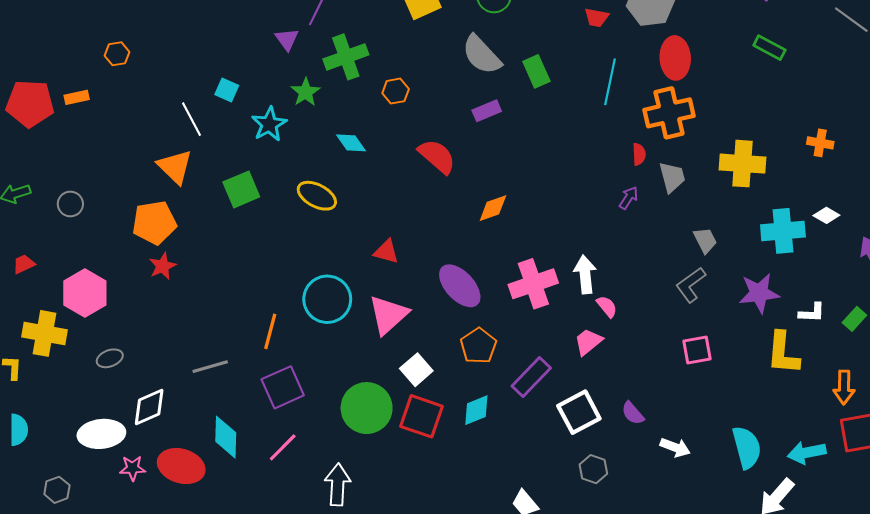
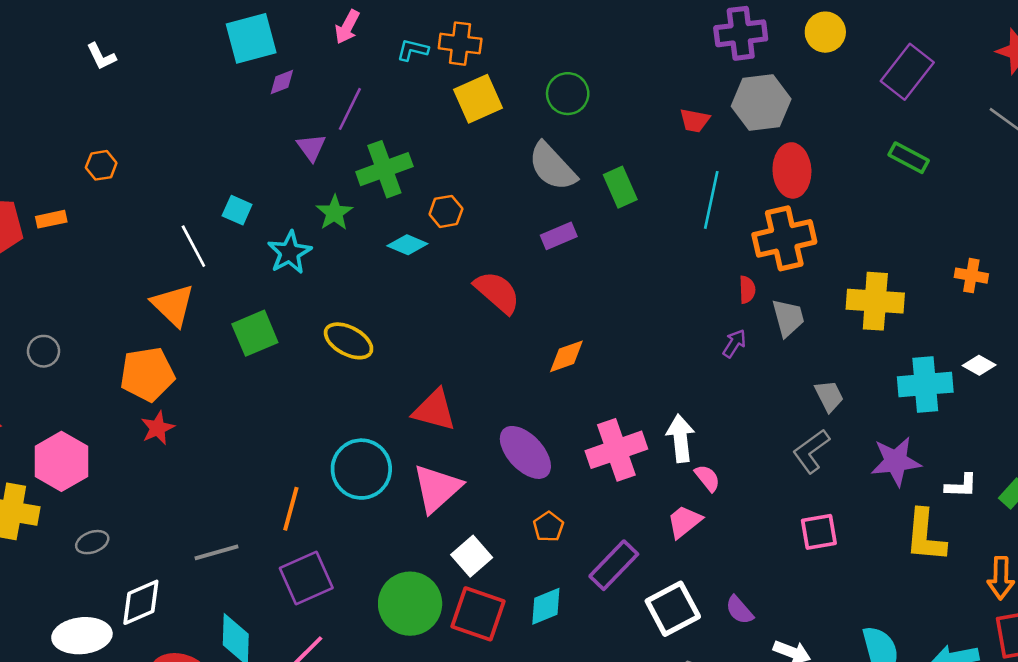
cyan diamond: (351, 143) -> (407, 245), moved, turned -32
red triangle: (386, 252) -> (434, 410), size x1.4
orange pentagon: (478, 346) -> (548, 527), size x0.7

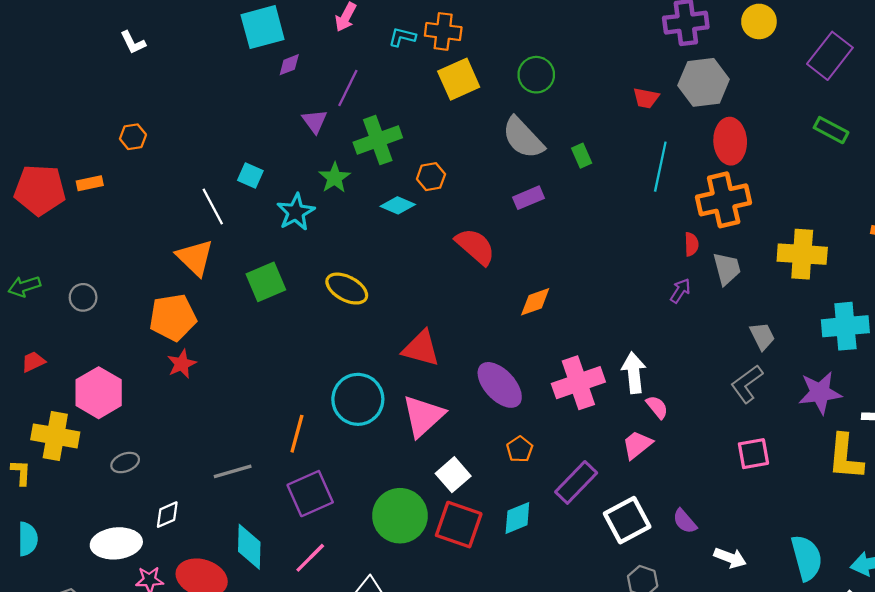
green rectangle: (620, 187) -> (582, 156), size x0.7
white diamond: (141, 602) -> (167, 515), size x0.7

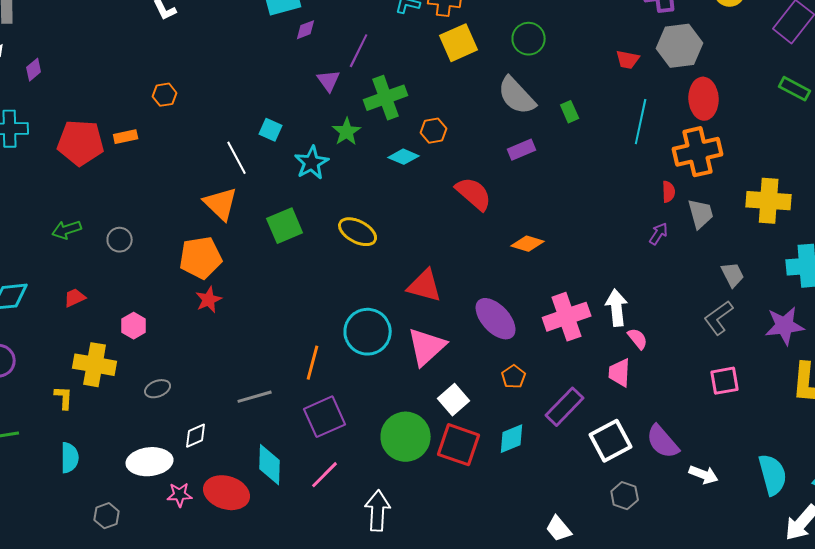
orange diamond: (535, 302) -> (528, 244), turned 36
pink hexagon: (99, 393) -> (134, 326), size x0.6
pink trapezoid: (637, 445) -> (620, 373), turned -48
purple semicircle: (685, 521) -> (663, 442), size x1.5

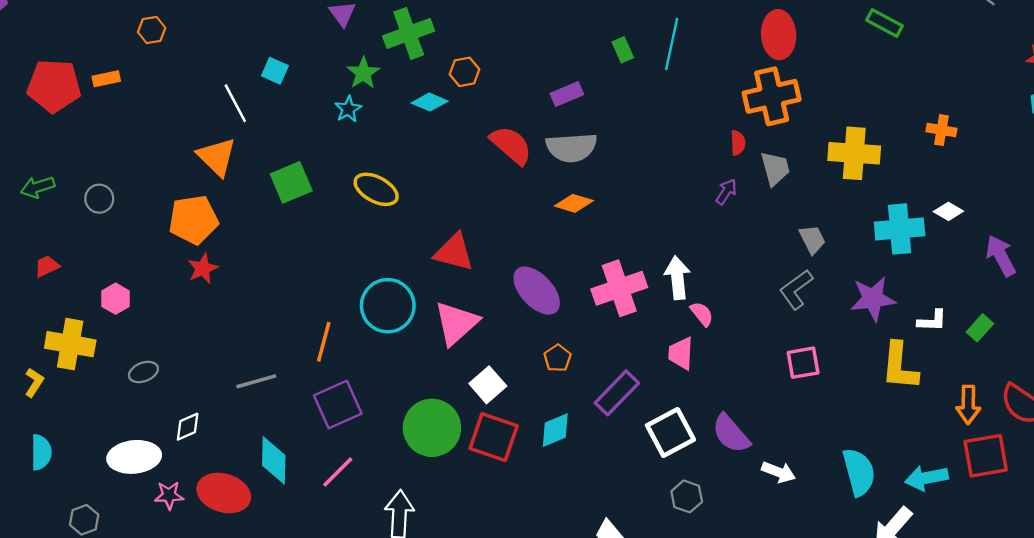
gray semicircle: (517, 96) -> (572, 147), moved, turned -51
cyan line: (641, 122) -> (672, 44), moved
cyan star: (312, 163) -> (348, 109), moved, size x0.7
yellow L-shape: (64, 398) -> (34, 382), turned 30

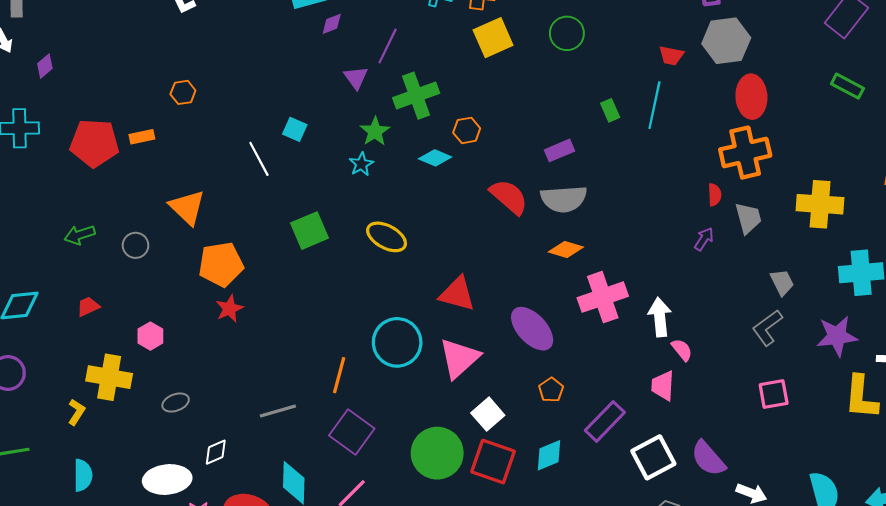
orange triangle: (217, 157) -> (187, 207), moved
pink cross: (619, 288) -> (603, 297), moved
purple square: (338, 405) -> (352, 432), turned -30

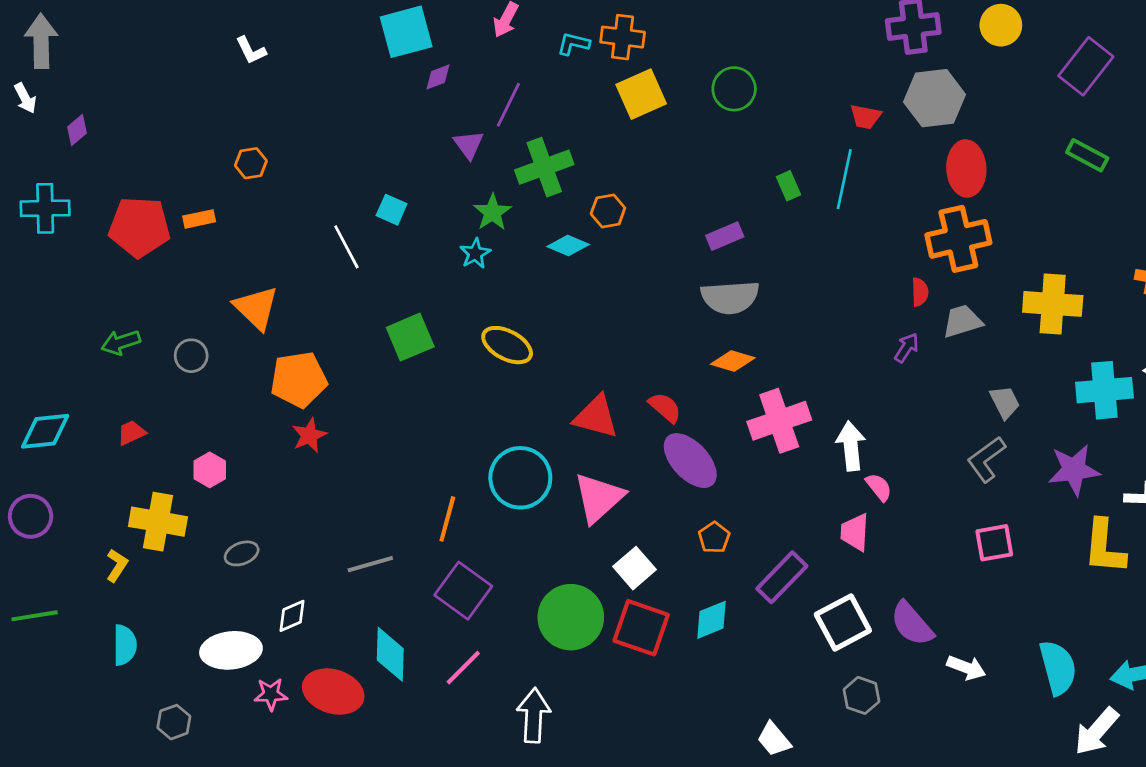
red semicircle: (509, 197) -> (665, 407), moved, size x0.7
gray trapezoid: (748, 218) -> (962, 321), turned -92

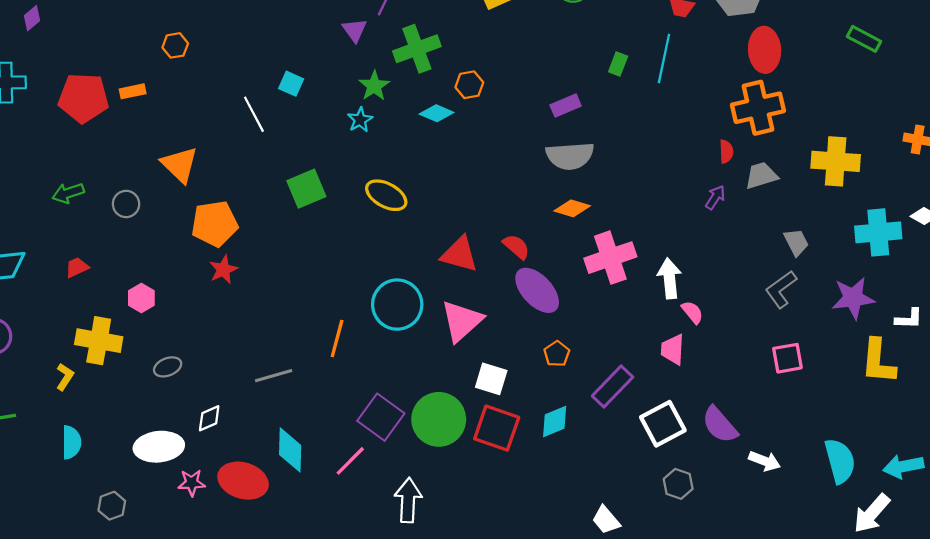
green rectangle: (788, 186) -> (618, 64), turned 45
white square: (634, 568) -> (491, 379), turned -32
purple square: (463, 591) -> (381, 417), moved

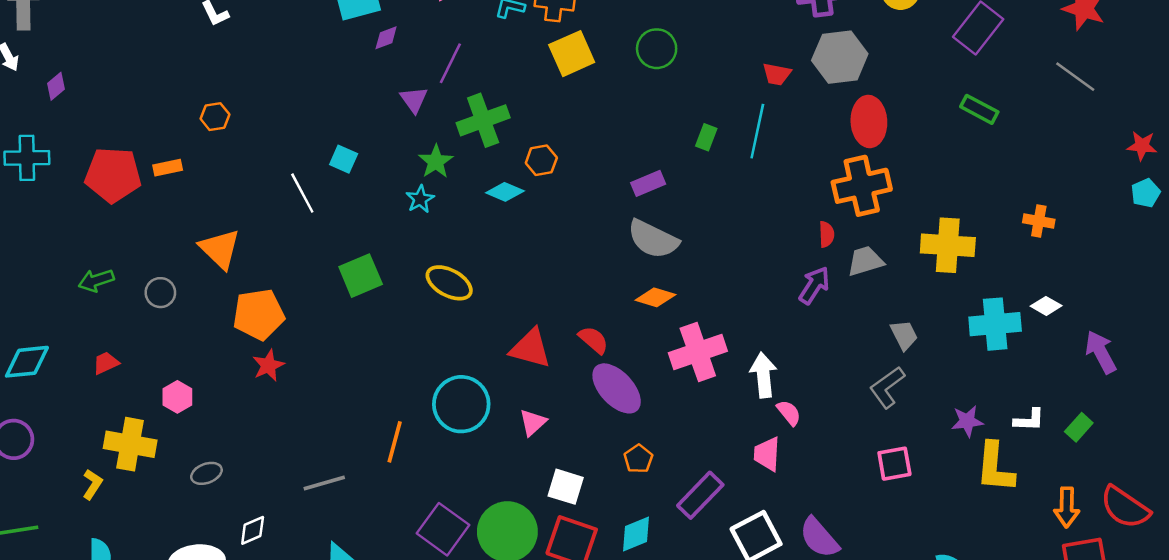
gray semicircle: (570, 156) -> (653, 239), turned 30
purple arrow: (715, 197) -> (814, 285), size x1.4
purple star: (853, 298) -> (967, 421), moved, size x0.7
pink triangle: (462, 321) -> (533, 422), size x0.6

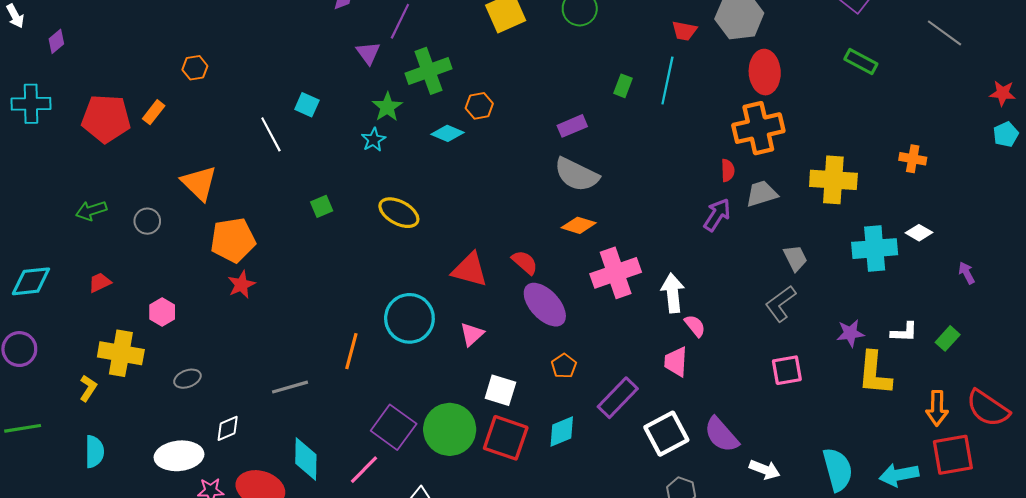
orange rectangle: (168, 168) -> (154, 112), turned -40
green square: (361, 276) -> (322, 206), size x0.6
purple arrow: (1101, 352) -> (967, 273), size x0.6

